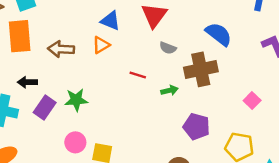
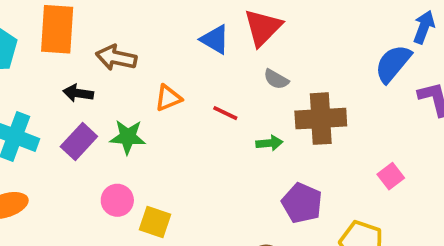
blue triangle: (110, 21) -> (215, 40), moved
blue semicircle: (219, 34) -> (393, 64), moved, turned -96
orange triangle: (101, 45) -> (168, 98), moved
black arrow: (27, 82) -> (78, 93), moved

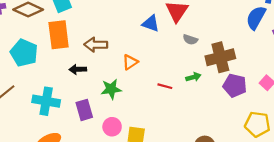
red line: (225, 113) -> (165, 86), moved
purple rectangle: (79, 141) -> (84, 110), moved, turned -48
purple pentagon: (302, 203) -> (235, 86), moved

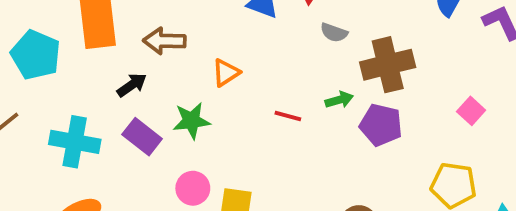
black arrow: (78, 69) -> (132, 85), turned 147
purple pentagon: (235, 86) -> (381, 125), moved
purple rectangle: (84, 110) -> (142, 137), moved, turned -36

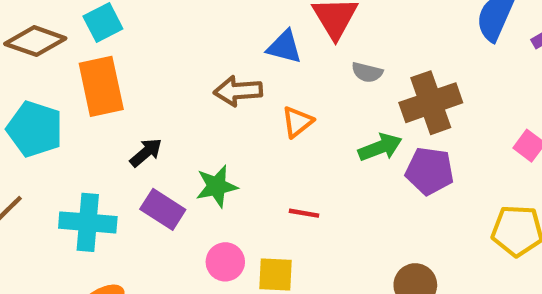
brown arrow: (164, 41) -> (238, 91), moved
orange triangle: (226, 73) -> (297, 122), moved
green arrow: (339, 100) -> (380, 147), size x1.4
red line: (288, 116) -> (304, 213), moved

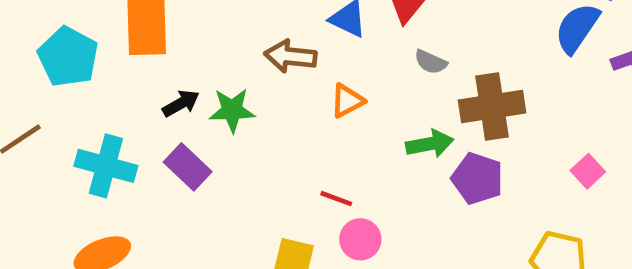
green star: (217, 186) -> (232, 110), moved
pink circle: (225, 262) -> (360, 239), moved

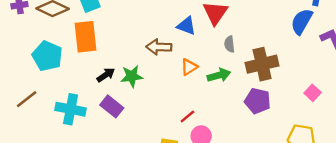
gray semicircle: (431, 62) -> (229, 44), turned 63
green arrow: (430, 144) -> (219, 75), moved
red line: (336, 199) -> (187, 117), turned -56

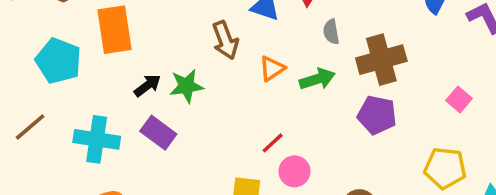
brown arrow: (159, 47) -> (225, 40), turned -110

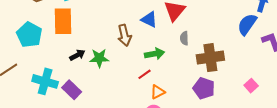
orange triangle: (272, 68) -> (158, 92), moved
green arrow: (317, 79) -> (155, 54), moved
purple rectangle: (158, 133) -> (72, 90), moved
red line: (273, 143) -> (144, 74), moved

